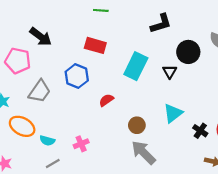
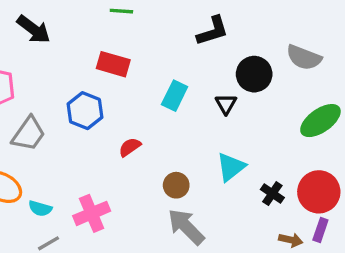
black arrow: (41, 37) -> (34, 29), moved
cyan rectangle: (136, 66) -> (175, 96), size x0.7
pink cross: (81, 144) -> (92, 213), size x1.5

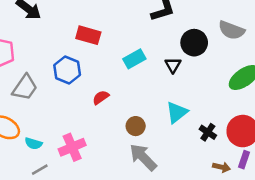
cyan rectangle: (175, 96) -> (134, 59), turned 35

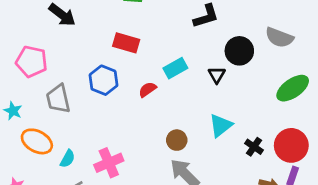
gray trapezoid: (25, 87) -> (58, 99), turned 132
red semicircle: (101, 97) -> (147, 89), moved
cyan semicircle: (34, 143) -> (68, 159), turned -77

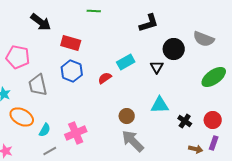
red rectangle: (126, 43) -> (71, 43), moved
cyan triangle: (221, 125) -> (160, 105), turned 36
red circle: (291, 145) -> (213, 120), size x0.7

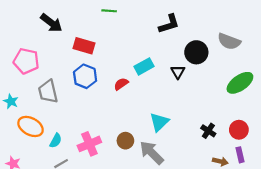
cyan triangle: (160, 105) -> (159, 122), moved, turned -42
brown circle: (127, 116) -> (125, 141), moved
purple rectangle: (214, 143) -> (240, 155), turned -32

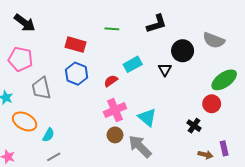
green line: (109, 11) -> (112, 29), moved
black arrow: (51, 23) -> (25, 23), moved
cyan triangle: (159, 122) -> (147, 117), turned -36
red circle: (239, 130) -> (212, 104), moved
pink cross: (89, 144) -> (115, 110), moved

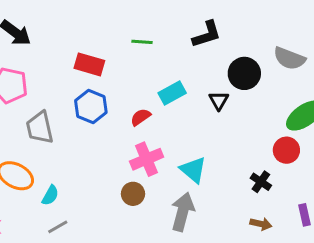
brown circle: (115, 135) -> (133, 194), moved
gray arrow: (140, 146) -> (183, 212), turned 60
brown arrow: (205, 155) -> (261, 224), moved

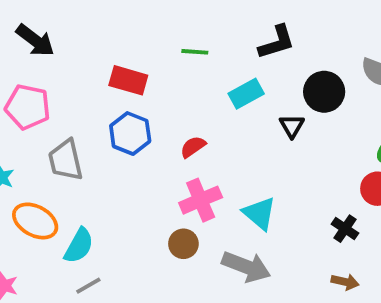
cyan rectangle: (172, 93) -> (246, 94), moved
cyan semicircle: (50, 195) -> (79, 246), size x1.4
gray arrow: (183, 212) -> (246, 267), turned 96

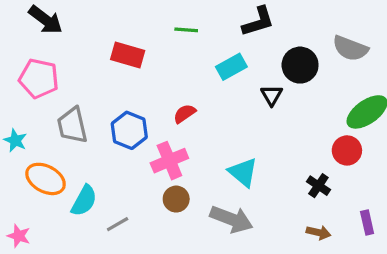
blue hexagon: (130, 134) -> (129, 130), moved
pink cross: (201, 200) -> (169, 161), moved
gray line: (88, 286) -> (118, 224), moved

